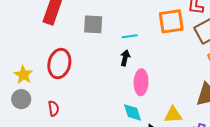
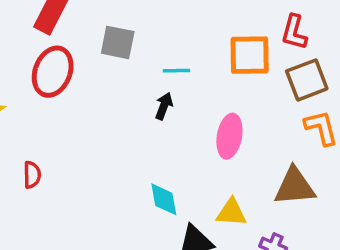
red ellipse: (59, 64) -> (53, 72), moved
pink ellipse: (141, 82) -> (229, 136), moved

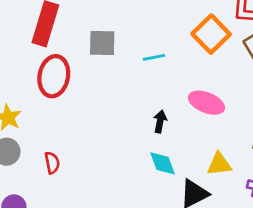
orange square: (250, 55) -> (211, 34), turned -33
black arrow: (164, 106) -> (160, 121), moved
pink ellipse: (229, 136) -> (206, 103), turned -68

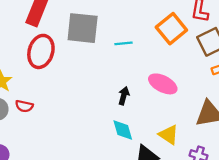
gray square: (102, 43) -> (83, 28), size x1.4
red semicircle: (52, 163) -> (24, 106), moved, turned 108
yellow triangle: (219, 164) -> (169, 135), turned 35

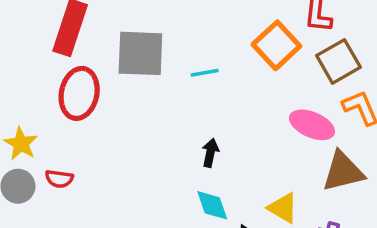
pink ellipse: (163, 84) -> (312, 125), moved

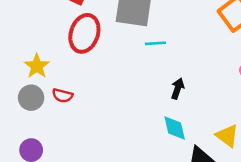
cyan line: (205, 73) -> (155, 43), moved

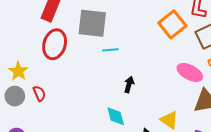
red semicircle: (62, 96) -> (39, 93), turned -126
cyan diamond: (175, 128) -> (116, 116), moved

